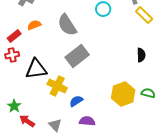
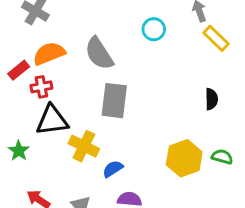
orange semicircle: (34, 25) -> (49, 54), size x1.5
red cross: (12, 55) -> (41, 87), moved
gray rectangle: (77, 56) -> (114, 101), turned -45
green star: (14, 106) -> (19, 151), moved

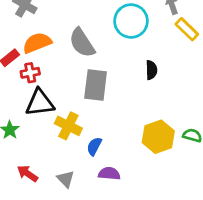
cyan circle: (154, 29) -> (131, 21), size x1.6
black semicircle: (211, 99) -> (151, 70), moved
blue semicircle: (113, 169) -> (94, 146), turned -30

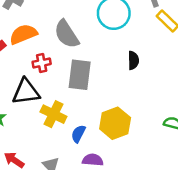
red cross: (30, 73) -> (42, 63), moved
yellow hexagon: (158, 137) -> (115, 123), moved

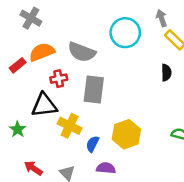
gray semicircle: (67, 34) -> (82, 52), turned -36
black semicircle: (133, 60) -> (166, 73), moved

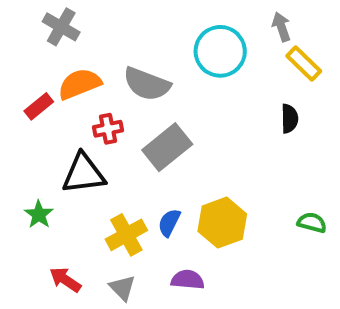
gray rectangle: (94, 90) -> (167, 147), turned 44
yellow cross: (70, 126) -> (126, 235), moved, turned 35
blue semicircle: (93, 144) -> (169, 223), moved

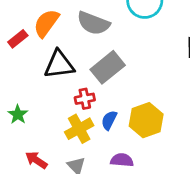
orange semicircle: (80, 84) -> (46, 23), turned -32
red cross: (108, 129) -> (85, 99), moved
black triangle: (84, 174) -> (59, 65), moved

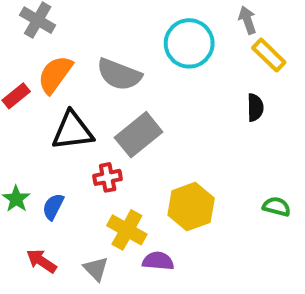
blue semicircle: (109, 120) -> (53, 207), moved
yellow cross: (79, 129) -> (127, 230), moved, turned -32

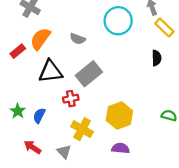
gray semicircle: (119, 74) -> (78, 39), size x0.6
purple semicircle: (158, 261) -> (120, 148), moved

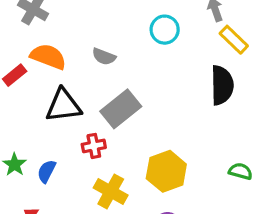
cyan circle: (118, 21) -> (165, 30), size x0.7
orange semicircle: (40, 39) -> (48, 57), turned 75
black semicircle: (157, 58) -> (222, 85), size x1.6

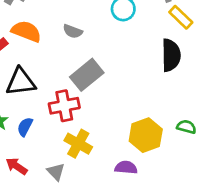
black triangle: (63, 105) -> (21, 82), moved
red cross: (94, 146) -> (64, 106), size x1.5
yellow hexagon: (166, 171) -> (146, 135), moved

